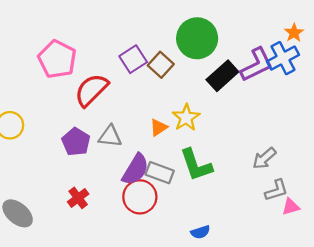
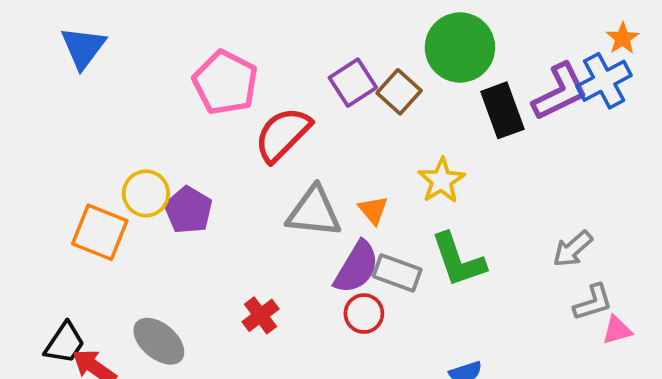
black rectangle: (222, 76) -> (502, 110), turned -68
orange triangle: (159, 127) -> (373, 210), moved, turned -36
gray triangle: (110, 136) -> (314, 212), size x1.4
purple pentagon: (76, 142) -> (188, 210), moved
red circle: (140, 197) -> (364, 314), size x0.7

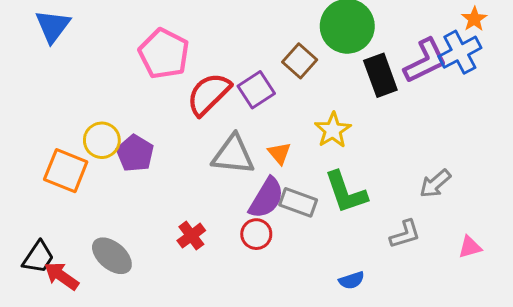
purple square: (353, 83) -> (256, 90), moved
gray L-shape: (593, 302) -> (405, 234), moved
red circle: (364, 314) -> (256, 234), moved

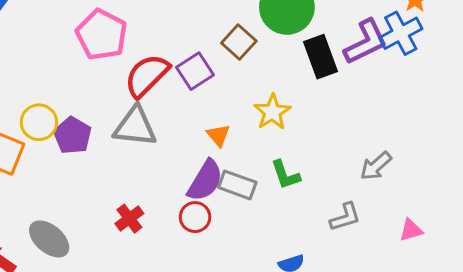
gray triangle: (233, 155) -> (135, 127), moved
green L-shape: (346, 192) -> (285, 175), size x0.7

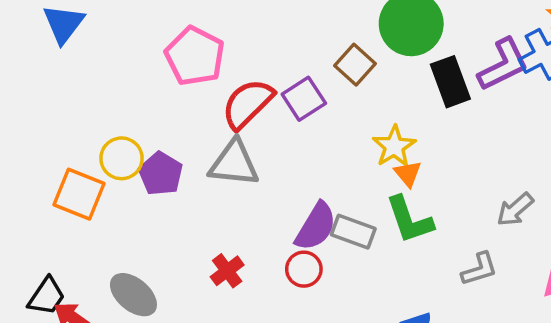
orange triangle: (218, 135) -> (408, 174), moved
green L-shape: (285, 175) -> (409, 220), size x1.4

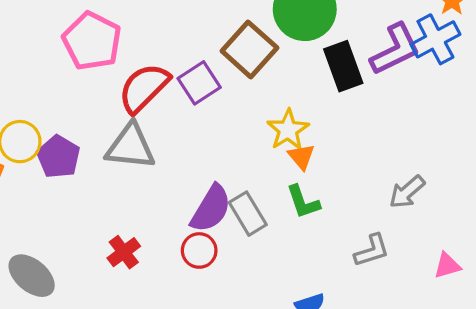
brown square: (355, 65) -> (249, 49), size x1.4
green L-shape: (409, 220) -> (303, 202), size x0.7
gray rectangle: (353, 232) -> (248, 214), turned 39

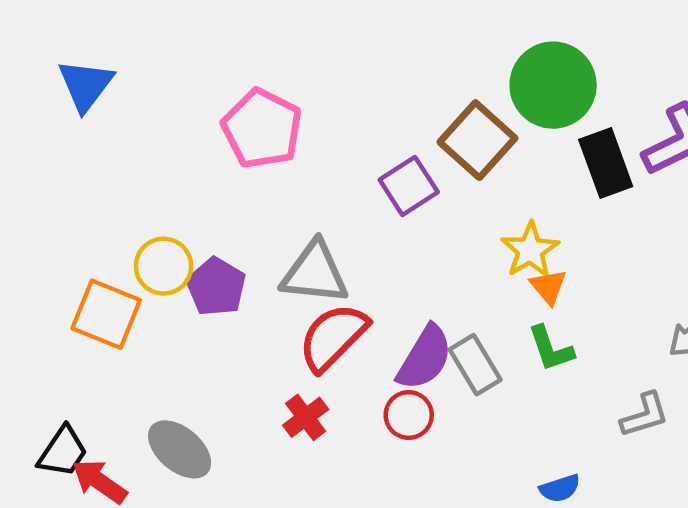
red semicircle: (144, 88) -> (333, 337), moved

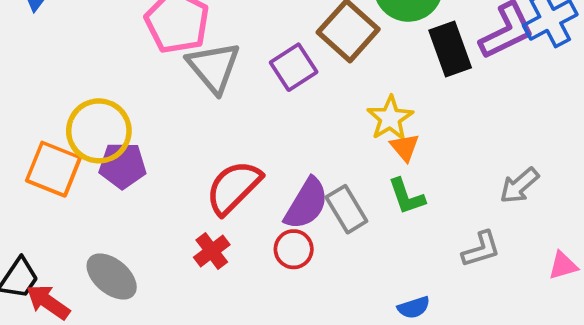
yellow circle: (164, 266) -> (99, 131), size x1.4
gray triangle: (315, 273) -> (214, 67), moved, turned 44
purple pentagon: (216, 287) -> (123, 165), moved, turned -30

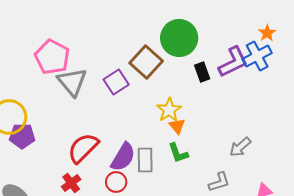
black rectangle: (450, 49) -> (202, 72), size x0.7
gray rectangle: (346, 209) -> (145, 160), turned 30

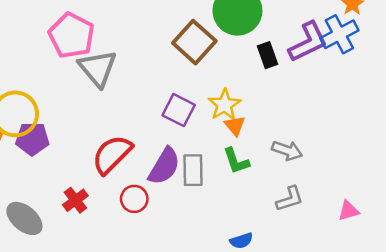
purple square: (116, 82) -> (179, 110), moved, turned -30
gray arrow: (240, 147) -> (287, 151), moved, turned -120
red circle: (116, 182) -> (134, 199), moved
red cross: (71, 183) -> (75, 200), moved

